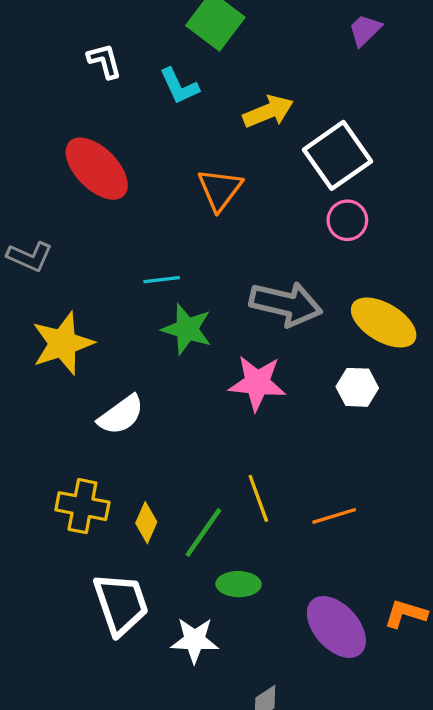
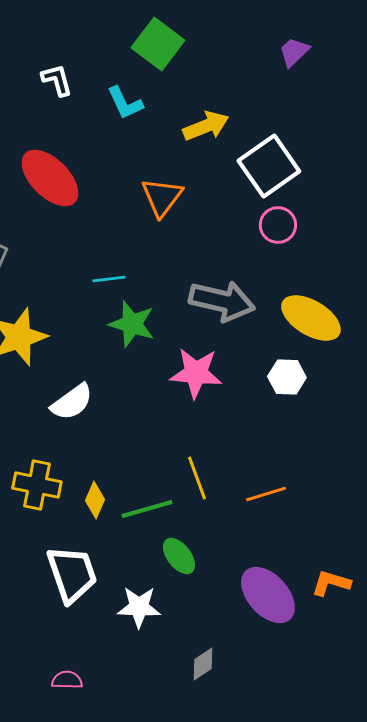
green line: (203, 532) -> (147, 509), turned 39
green ellipse: (239, 584) -> (179, 556), turned 51

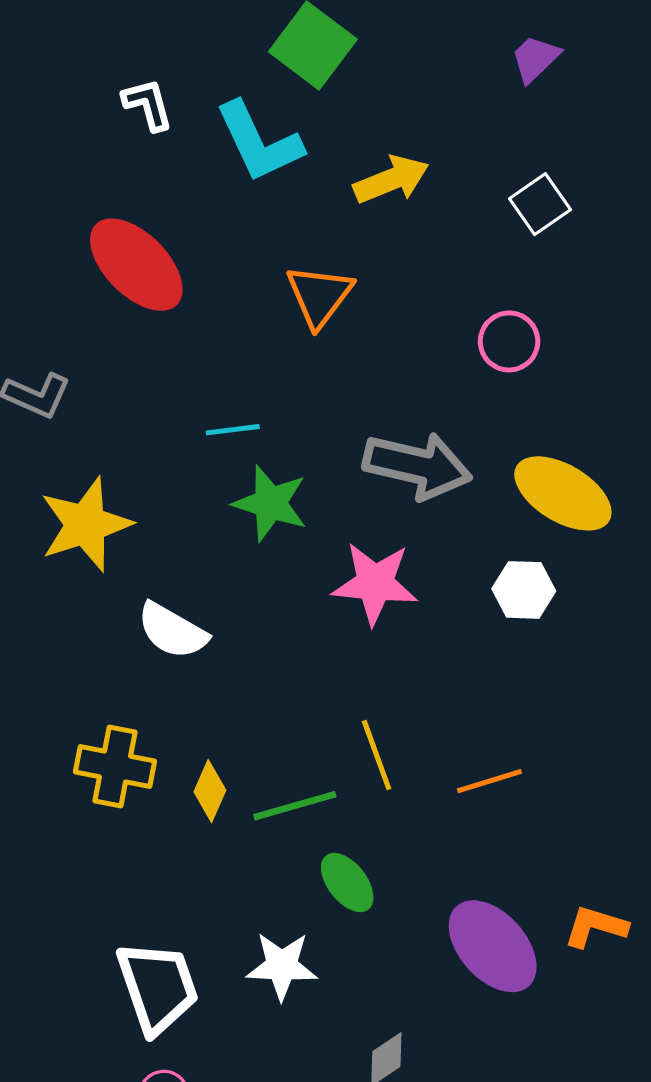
cyan L-shape: (125, 103) -> (259, 142), size x1.5
white square: (269, 166) -> (540, 204), moved, size x0.6
white semicircle: (72, 402) -> (172, 631), turned 66
white trapezoid: (72, 574) -> (158, 987), moved

